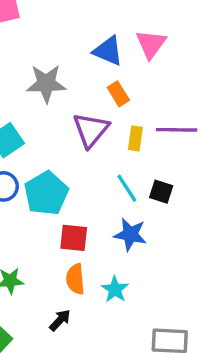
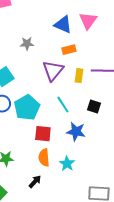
gray star: (46, 84) -> (27, 44), size x0.6
orange rectangle: (118, 94) -> (69, 50), turned -72
cyan line: (127, 188) -> (63, 105), moved

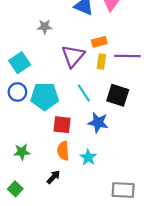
orange rectangle: (69, 50) -> (99, 42), moved
black square: (94, 107) -> (118, 95), size x1.5
cyan pentagon: (27, 108) -> (45, 96), turned 30

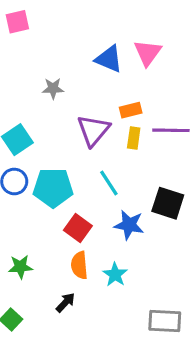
black square: (118, 95) -> (168, 203), moved
red square: (62, 125) -> (78, 228), turned 30

